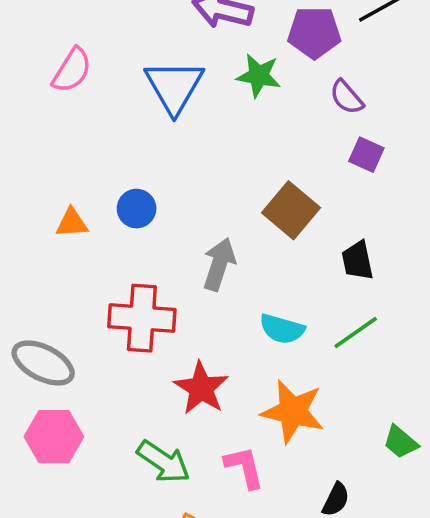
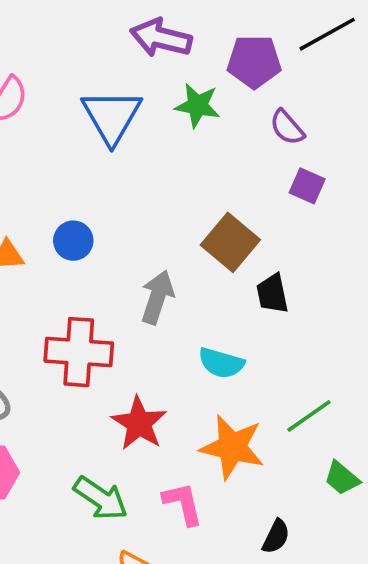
black trapezoid: (357, 261) -> (272, 294), moved
green line: (356, 332) -> (309, 416), moved

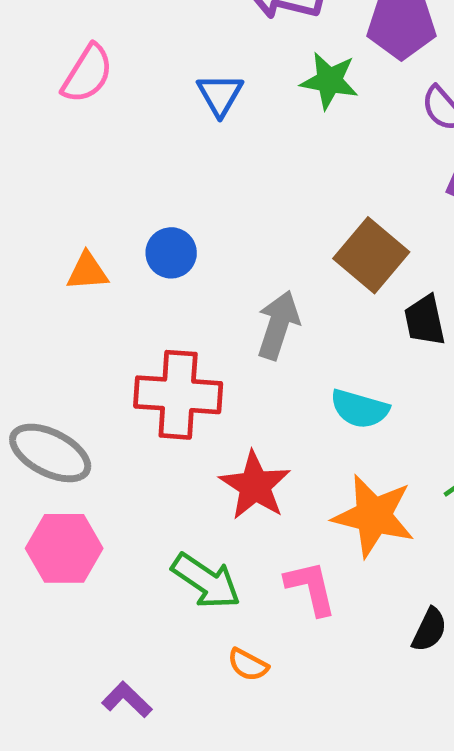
blue triangle: (112, 116) -> (220, 95), size x0.6

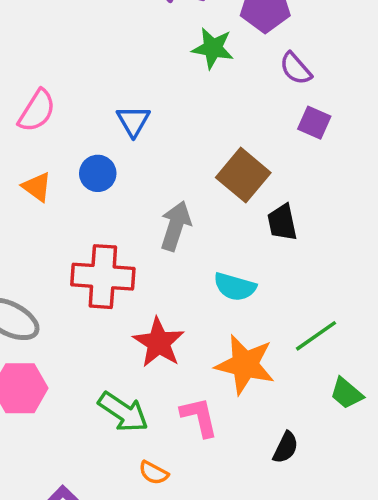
pink semicircle: (87, 74) -> (37, 111), moved
blue triangle: (220, 95) -> (133, 121), moved
orange triangle: (87, 272) -> (37, 187), turned 40

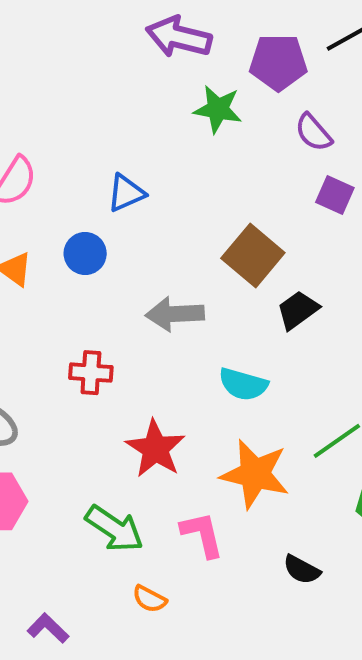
blue triangle: (133, 121) -> (126, 193), turned 36
black trapezoid: (282, 222) -> (298, 310), turned 66
gray arrow: (176, 226) -> (175, 314), turned -111
red cross: (103, 277) -> (91, 373), size x0.6
black semicircle: (286, 447) -> (302, 570), turned 92

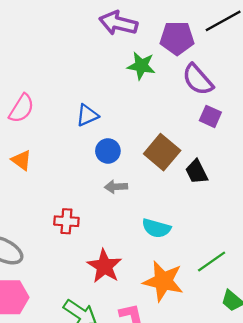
purple semicircle: (313, 133) -> (198, 80), size x1.4
blue circle: (85, 254) -> (108, 151), moved
black trapezoid: (298, 310) -> (197, 172), moved, turned -80
gray arrow: (175, 314) -> (116, 187), size x0.7

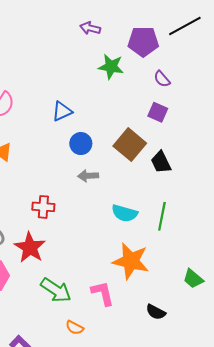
purple arrow: (118, 23) -> (90, 28), size x0.6
purple semicircle: (198, 80) -> (162, 79), size x0.6
purple square: (210, 116) -> (158, 112), moved
green line: (212, 262) -> (162, 216), moved, turned -44
red star: (104, 266) -> (30, 248), moved

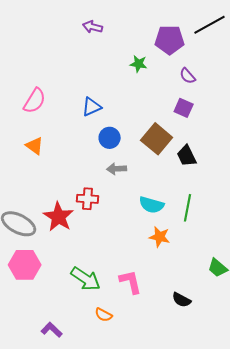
purple arrow: (90, 28) -> (93, 27), moved
green star: (111, 67) -> (139, 64), size x0.7
red cross: (43, 207) -> (88, 199), moved
red star: (30, 248) -> (59, 217), moved
orange star: (131, 261) -> (160, 237), moved, size x0.6

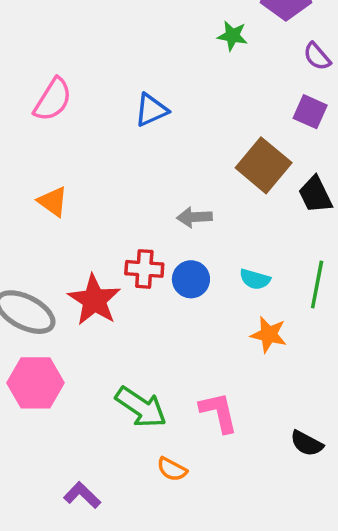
blue circle: (110, 138) -> (191, 279), moved
orange triangle: (35, 146) -> (53, 202), moved
cyan semicircle: (152, 205) -> (255, 279), size x0.7

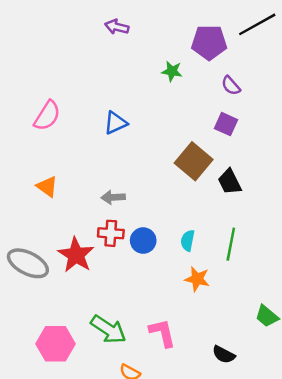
gray arrow: (194, 217) -> (113, 197), moved
cyan semicircle: (255, 279) -> (188, 241), turned 85
pink hexagon: (36, 383) -> (56, 344), moved

